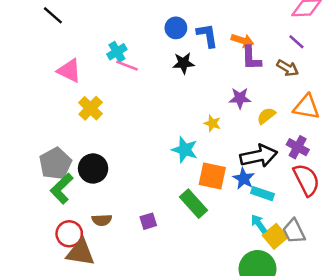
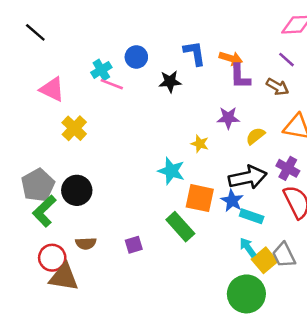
blue circle: (176, 28) -> (136, 57), moved

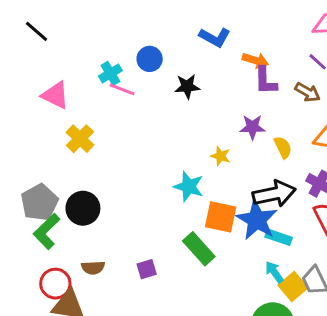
blue L-shape: (195, 53) -> (215, 37), moved, turned 128
yellow semicircle: (255, 136) -> (283, 147), turned 102
blue star: (232, 201) -> (257, 220), size x1.6

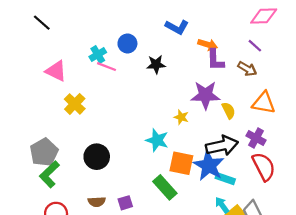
purple star: (252, 127) -> (205, 95), size x1.5
black circle: (83, 208) -> (97, 157), moved
brown semicircle: (93, 268) -> (97, 202), moved

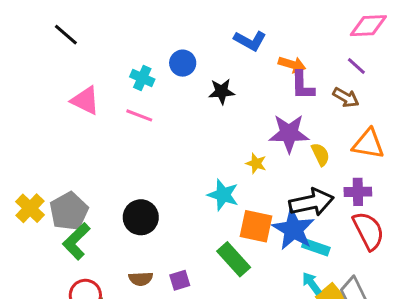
cyan cross: (98, 54) -> (142, 78), turned -35
pink line: (107, 67) -> (139, 115), moved
yellow cross: (75, 104) -> (30, 208), moved
purple cross: (256, 138) -> (358, 192), turned -30

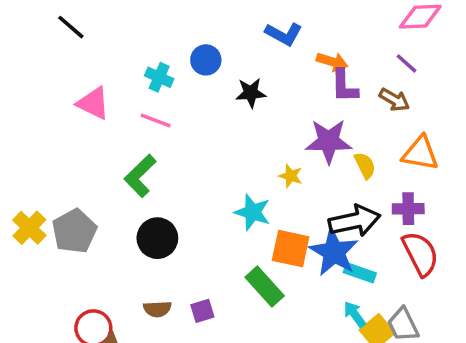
green L-shape: (76, 241) -> (140, 176), moved

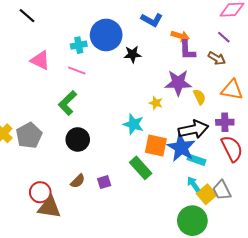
blue circle: (206, 60) -> (106, 35), size x1.8
cyan cross: (159, 77) -> (79, 45), turned -35
brown semicircle: (157, 309) -> (78, 181), turned -42

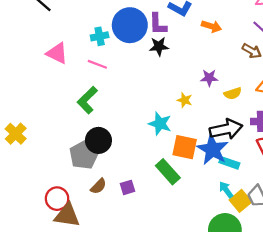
purple L-shape: (187, 50) -> (158, 24), moved
purple star: (178, 83) -> (209, 78), size x0.6
yellow semicircle: (199, 97) -> (233, 93), turned 98
gray pentagon: (29, 135) -> (84, 155), moved

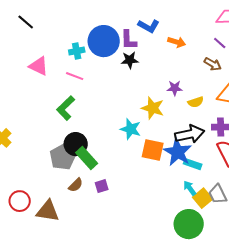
yellow star: (185, 100) -> (153, 108), size x1.6
green rectangle: (168, 172) -> (87, 158), moved
red circle: (57, 199) -> (20, 201), moved

